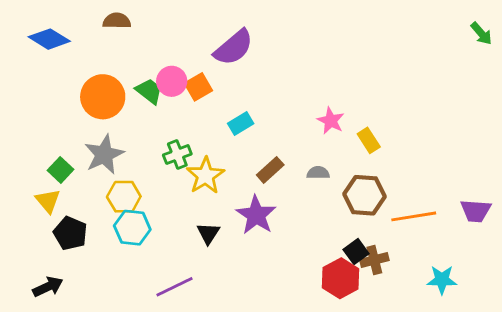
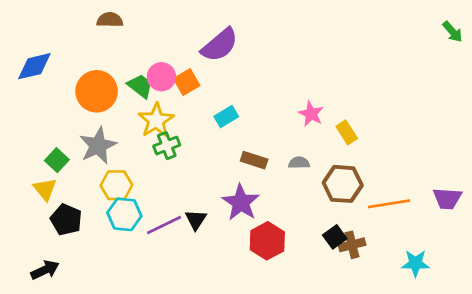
blue diamond: (49, 39) -> (34, 66), moved, turned -45
brown rectangle: (270, 170) -> (254, 160), turned 60
yellow star: (205, 176) -> (156, 120), moved
red hexagon: (341, 278) -> (267, 241), moved
purple line: (174, 287) -> (164, 225), moved

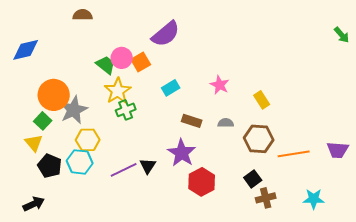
green arrow: (453, 32) -> (342, 35), moved
orange circle: (97, 91) -> (54, 95), moved
pink star: (311, 114) -> (220, 85), moved
cyan hexagon: (124, 214) -> (80, 162), moved
brown cross: (352, 245) -> (266, 198), moved

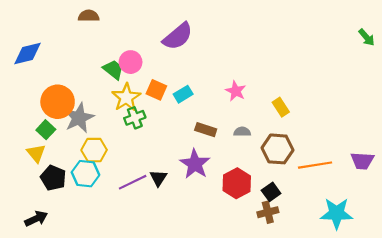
orange square: (141, 62) -> (156, 90), moved, turned -36
red hexagon: (202, 182) -> (237, 183), moved
brown cross: (266, 198) -> (268, 212), moved
cyan star: (314, 199) -> (337, 213), size x1.4

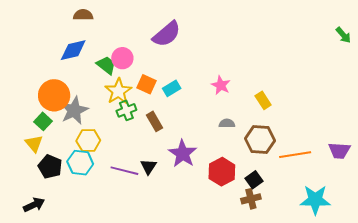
blue diamond: (28, 53) -> (73, 50), moved
brown rectangle: (206, 130) -> (155, 121), moved, turned 42
purple line: (133, 182) -> (124, 171), turned 40

